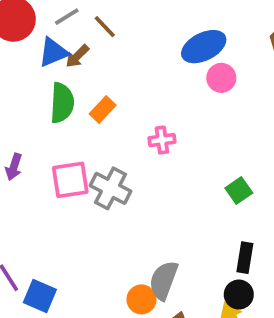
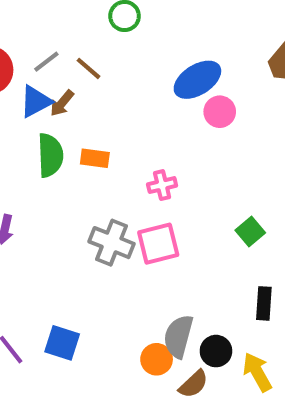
orange rectangle: (103, 110) -> (95, 158), turned 60
pink square: (70, 180) -> (158, 244), moved
black circle: (239, 295) -> (216, 351), moved
blue square: (40, 296) -> (62, 343), moved

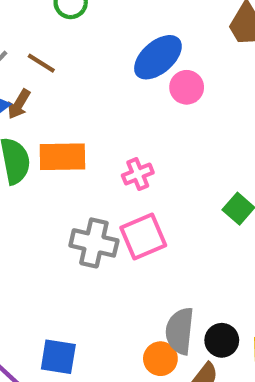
orange rectangle: (95, 158) -> (62, 157), size x1.5

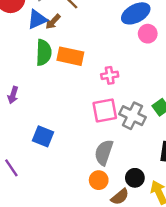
gray cross: (94, 243) -> (132, 116), moved
gray semicircle: (180, 331) -> (104, 152), moved
blue square: (58, 357) -> (43, 136), moved

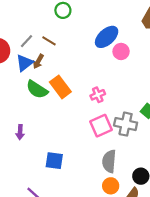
green semicircle: (44, 52) -> (37, 89), turned 135
orange rectangle: (70, 56) -> (60, 87), turned 55

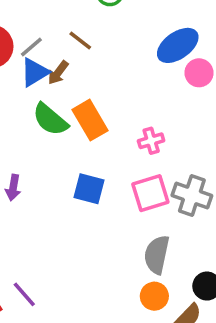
gray line: (26, 41) -> (31, 47), moved
blue square: (54, 161) -> (89, 189), moved

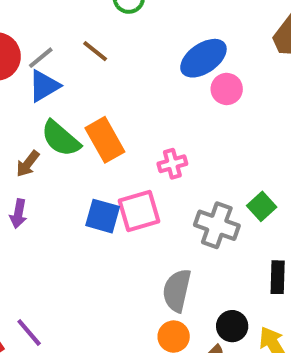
brown arrow: (58, 73) -> (28, 164), moved
pink square: (150, 193) -> (139, 211), moved

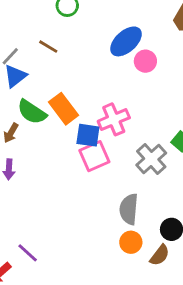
pink cross: (172, 164) -> (114, 119), size x1.5
blue square: (103, 216) -> (88, 135), moved
gray cross: (217, 225) -> (151, 159), turned 36

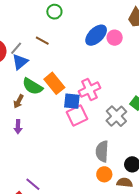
pink circle: (145, 61) -> (115, 38), moved
brown semicircle: (160, 255) -> (125, 183), turned -119

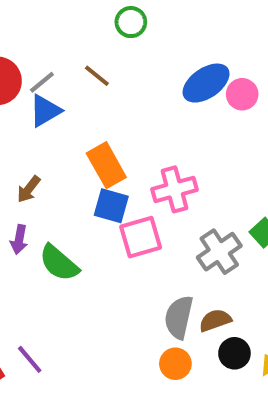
green semicircle: (33, 86) -> (59, 263), moved
blue square: (72, 101) -> (111, 206), moved
brown semicircle: (125, 183) -> (215, 320), moved, turned -35

